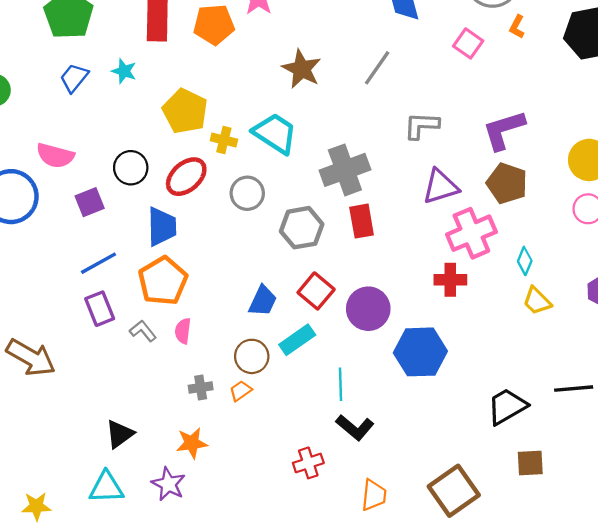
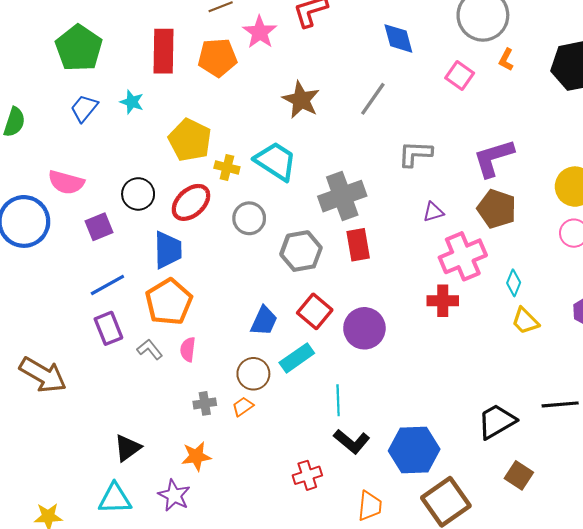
purple triangle: (440, 187) -> (433, 212), size x0.6
blue hexagon: (420, 352) -> (414, 450), moved
brown square: (530, 463) -> (519, 475), turned 36

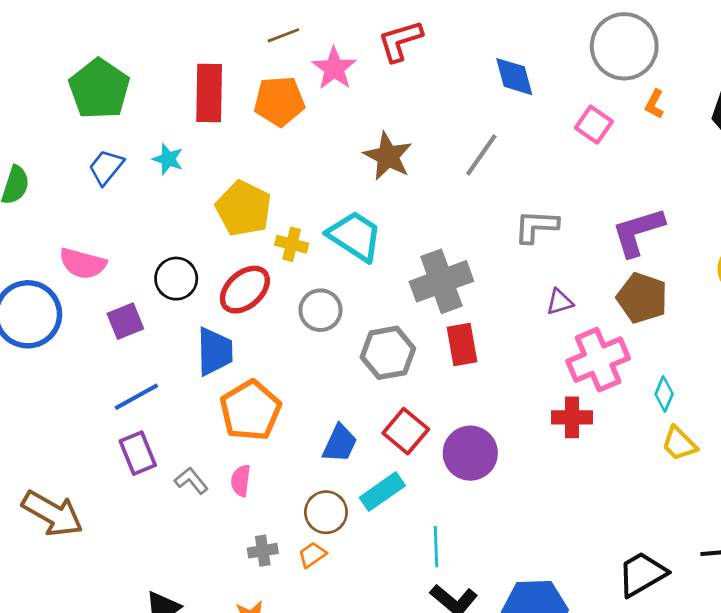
orange pentagon: (169, 302) -> (250, 411), moved

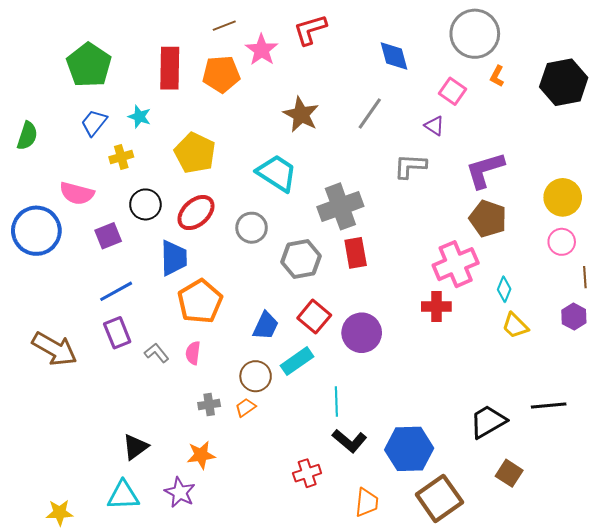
yellow cross: (292, 244) -> (121, 157), moved, turned -30
purple triangle: (560, 302) -> (434, 126), moved, turned 50
brown arrow: (52, 514) -> (55, 349), moved

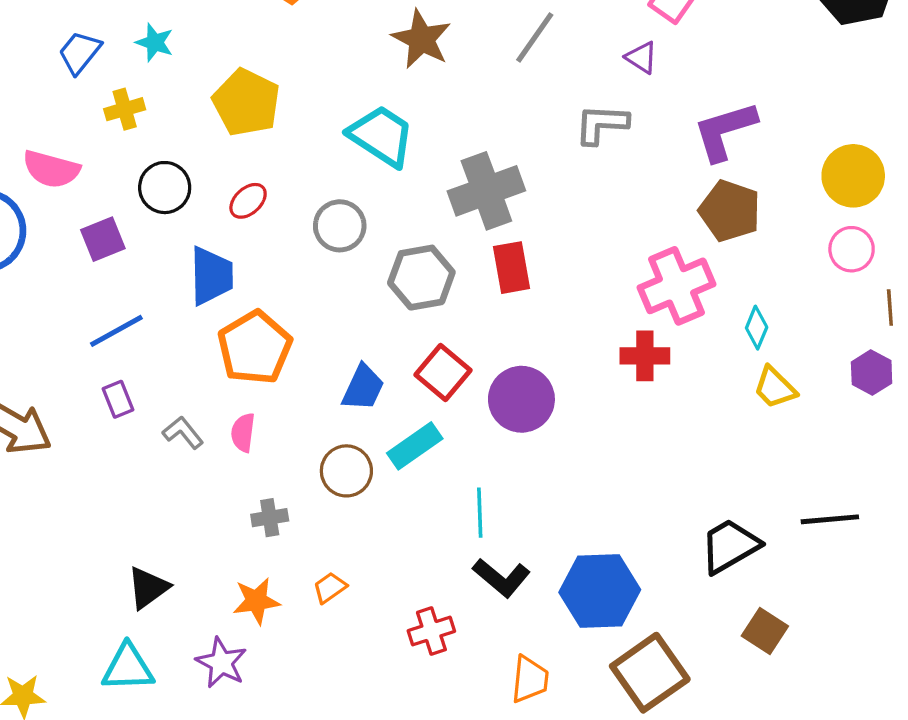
red ellipse: (196, 213) -> (248, 201), size x0.6
purple rectangle: (117, 333) -> (118, 399), size x0.7
orange trapezoid: (245, 407) -> (330, 588), moved

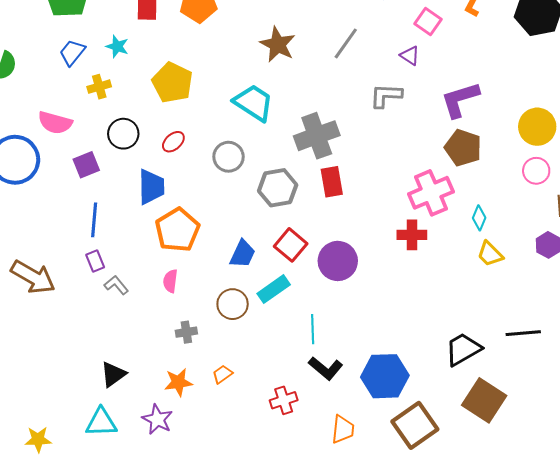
blue line: (116, 331) -> (94, 220), turned -56
gray L-shape: (183, 433) -> (116, 285), moved
brown square: (765, 631) -> (484, 400), size x1.6

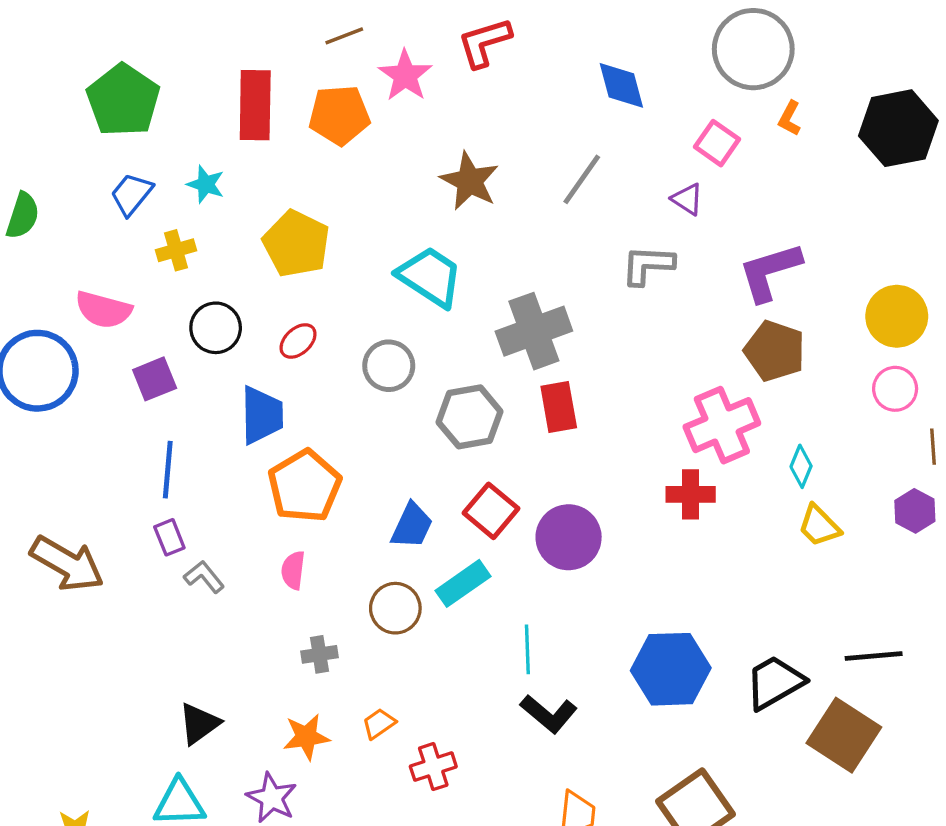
blue hexagon: (385, 376) -> (671, 669), moved
red cross: (284, 400) -> (433, 767), moved
brown square: (484, 400) -> (844, 735), moved

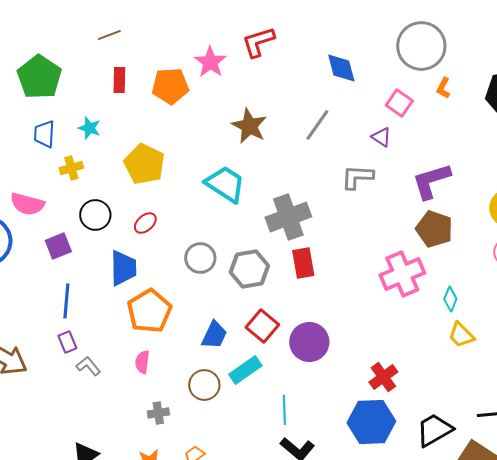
brown line: (344, 36) -> (109, 35), moved
red rectangle: (255, 105) -> (119, 80), size x0.6
blue trapezoid: (131, 194) -> (44, 134), turned -36
gray circle: (389, 366) -> (200, 258), moved
red cross: (691, 494) -> (383, 377), moved, turned -36

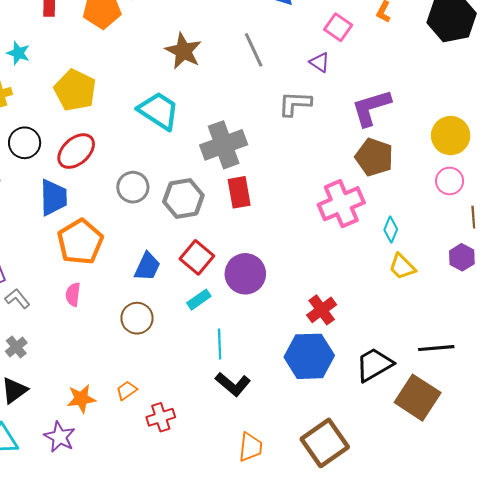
gray line: (317, 125) -> (254, 50), turned -60
red ellipse: (145, 223) -> (76, 151), size x1.6
cyan rectangle: (245, 370) -> (199, 300), moved, size x0.7
gray cross: (158, 413) -> (16, 347), moved, turned -30

